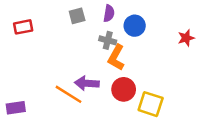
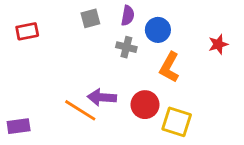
orange L-shape: (116, 58) -> (169, 67), moved

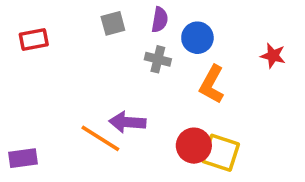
red star: (218, 44) -> (273, 56), turned 30
red circle: (145, 105) -> (194, 146), moved

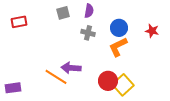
blue circle: (197, 38) -> (119, 28), moved
orange L-shape: (212, 84) -> (118, 47), turned 35
yellow square: (221, 153) -> (123, 85), turned 30

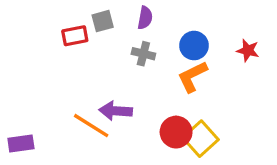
red rectangle: (19, 22) -> (75, 36), moved

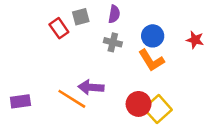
red rectangle: (75, 36) -> (59, 28), turned 66
orange L-shape: (192, 77) -> (151, 60), turned -96
purple rectangle: (21, 143) -> (20, 101), moved

